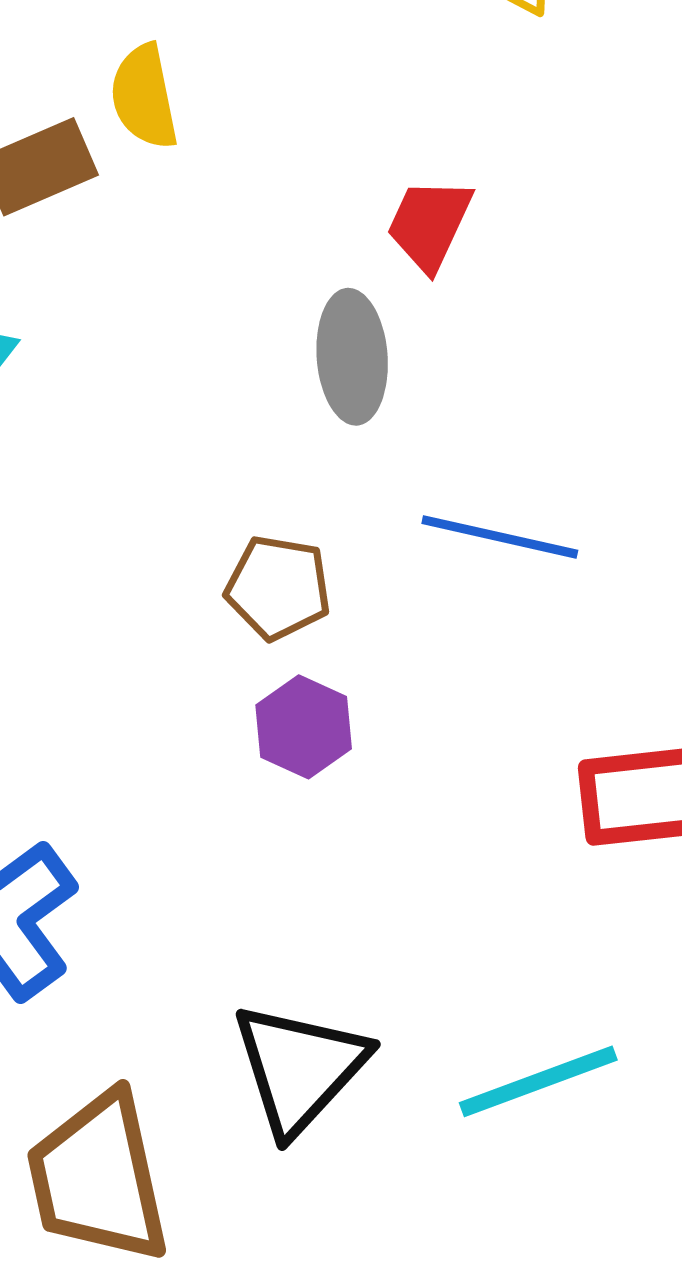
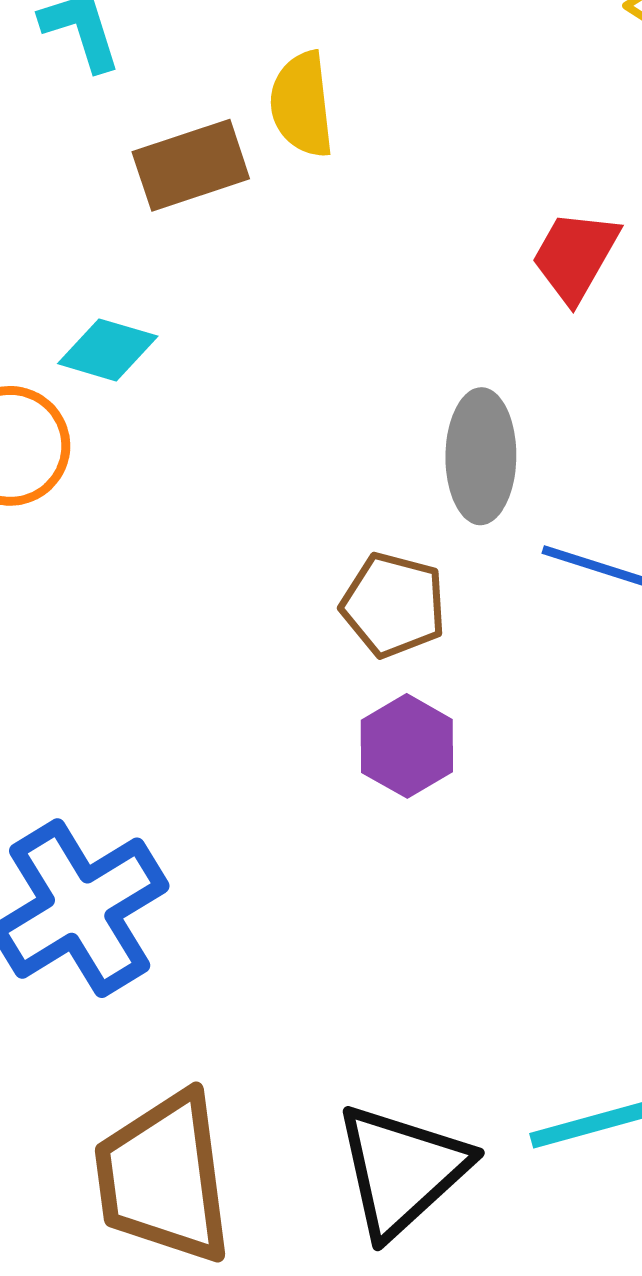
gray ellipse: (352, 357) -> (481, 456), moved
black triangle: (300, 1068) -> (402, 1170), moved

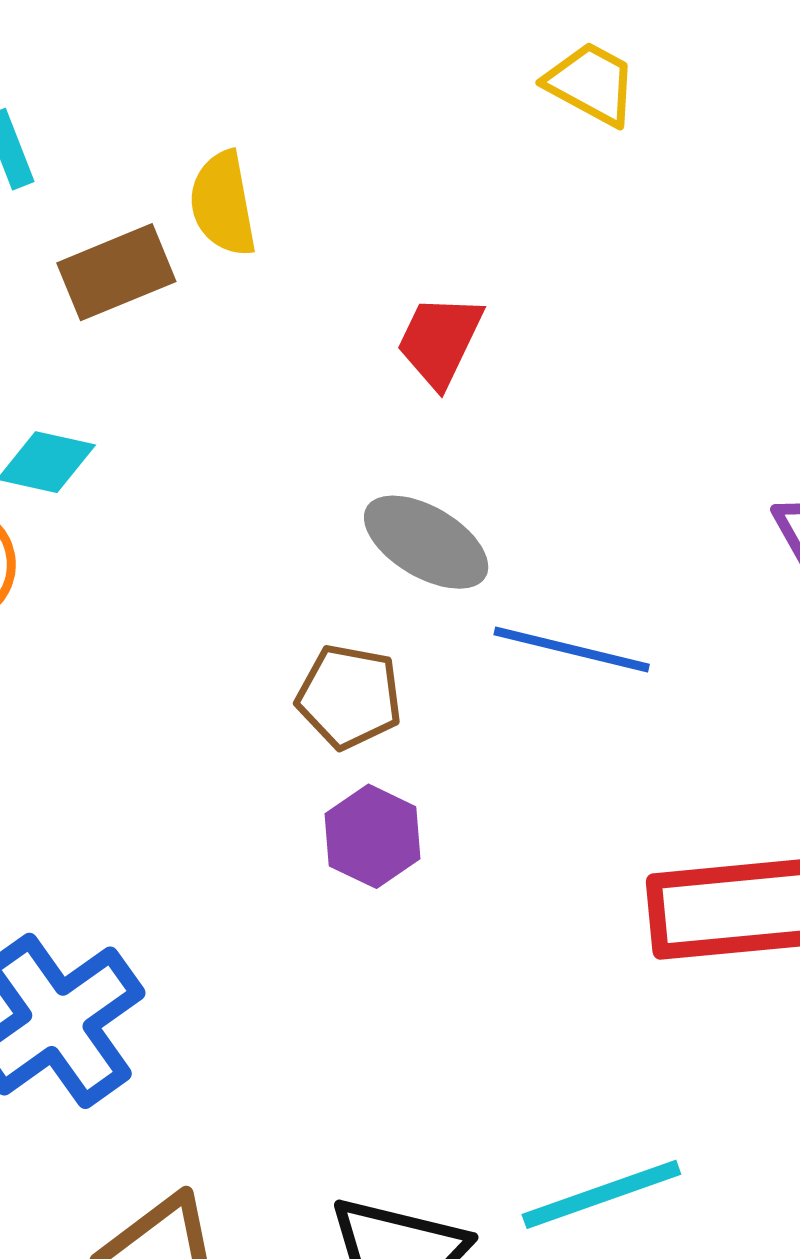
red trapezoid: (575, 256) -> (440, 341), moved
gray ellipse: (481, 456) -> (426, 542), turned -56

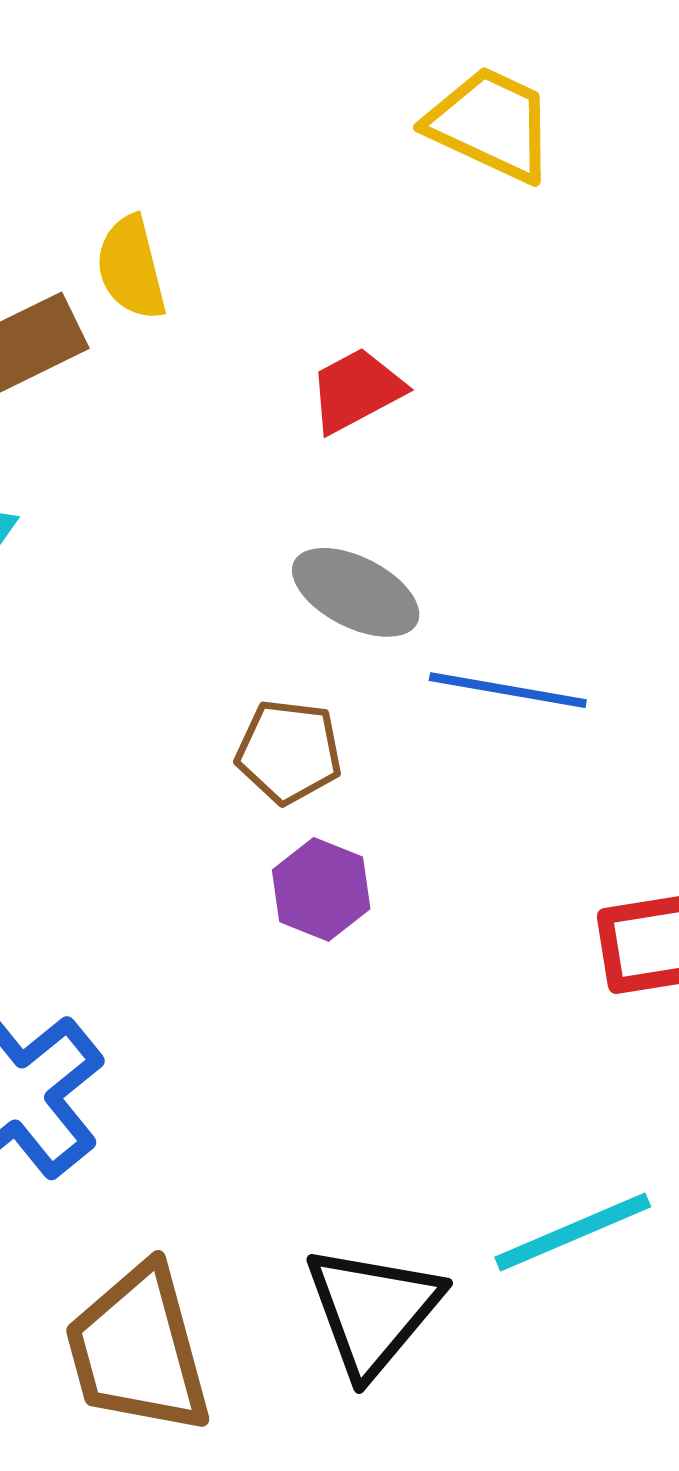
yellow trapezoid: (591, 84) -> (491, 124), size x1.4
red trapezoid: (440, 341) -> (356, 390), turned 40

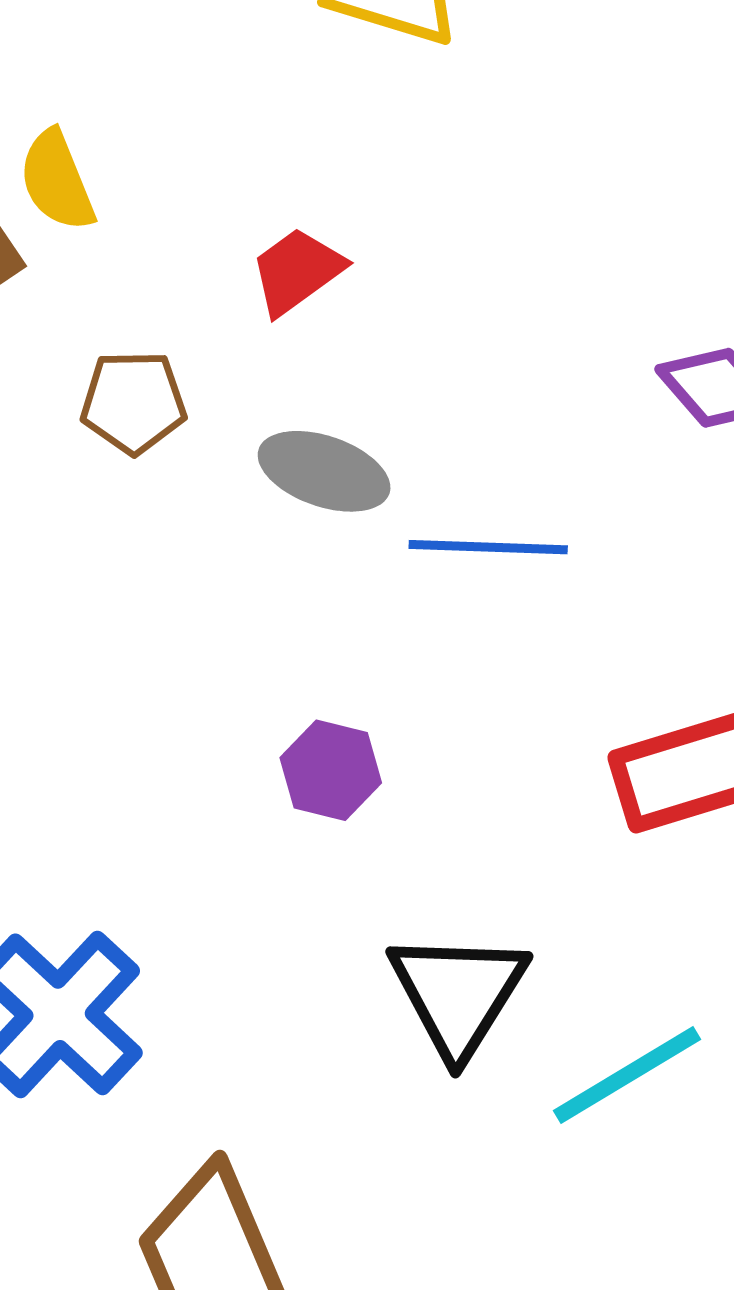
brown pentagon: (289, 751) -> (134, 402), moved
black triangle: (373, 1310) -> (458, 994), moved

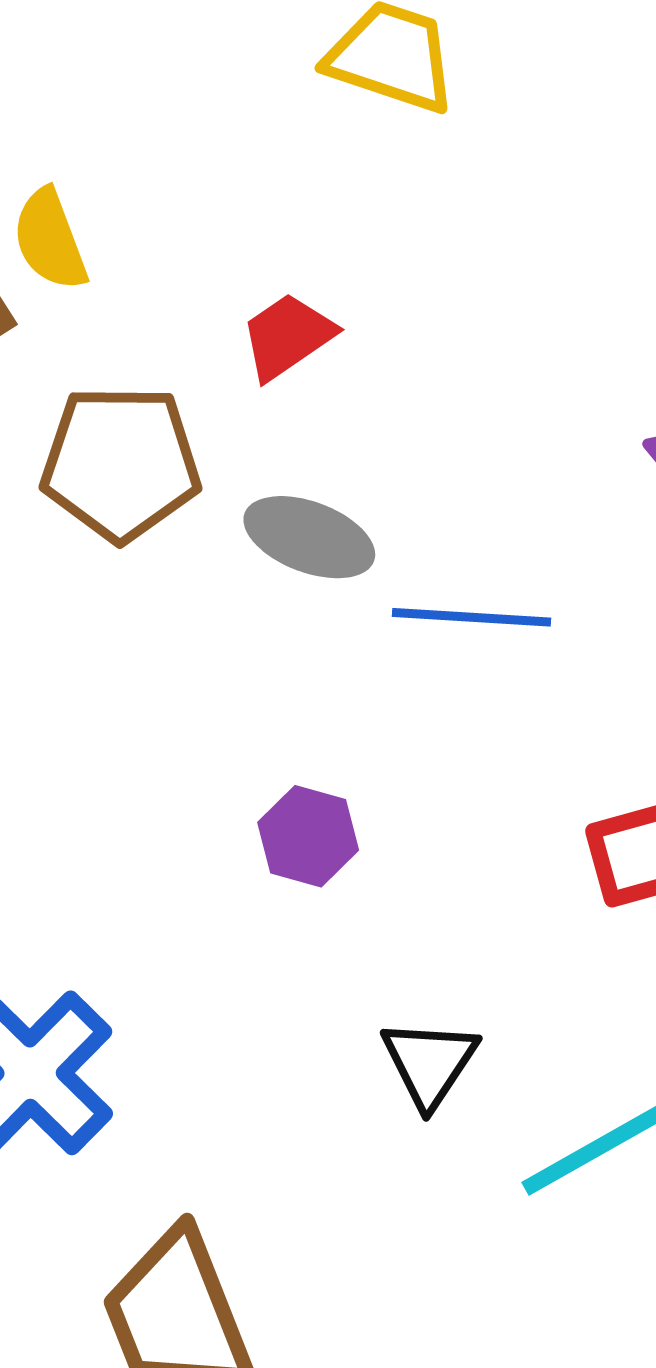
brown pentagon: (134, 402) -> (121, 463), size x1.5
black triangle: (458, 994) -> (430, 1063), size x0.7

